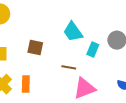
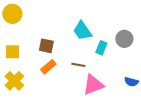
orange rectangle: (26, 84) -> (48, 67), moved, turned 49

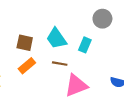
cyan trapezoid: (82, 31) -> (56, 38), moved
gray circle: (124, 39) -> (102, 19), moved

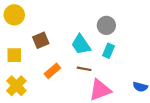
gray circle: (102, 19) -> (106, 25), moved
brown square: (25, 43) -> (41, 40), moved, turned -35

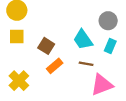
brown square: (41, 40) -> (46, 46), moved, turned -35
yellow square: (14, 55) -> (17, 36), moved

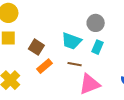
cyan trapezoid: (83, 40) -> (72, 41), turned -35

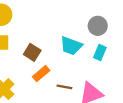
brown line: (75, 64) -> (64, 87), moved

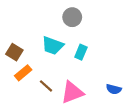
gray circle: (98, 26) -> (72, 17), moved
brown line: (64, 87) -> (46, 86), turned 32

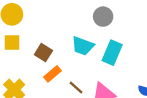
cyan rectangle: (81, 52) -> (112, 53), size x1.5

